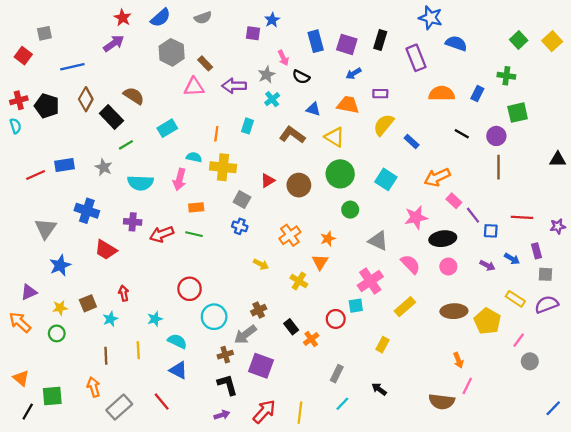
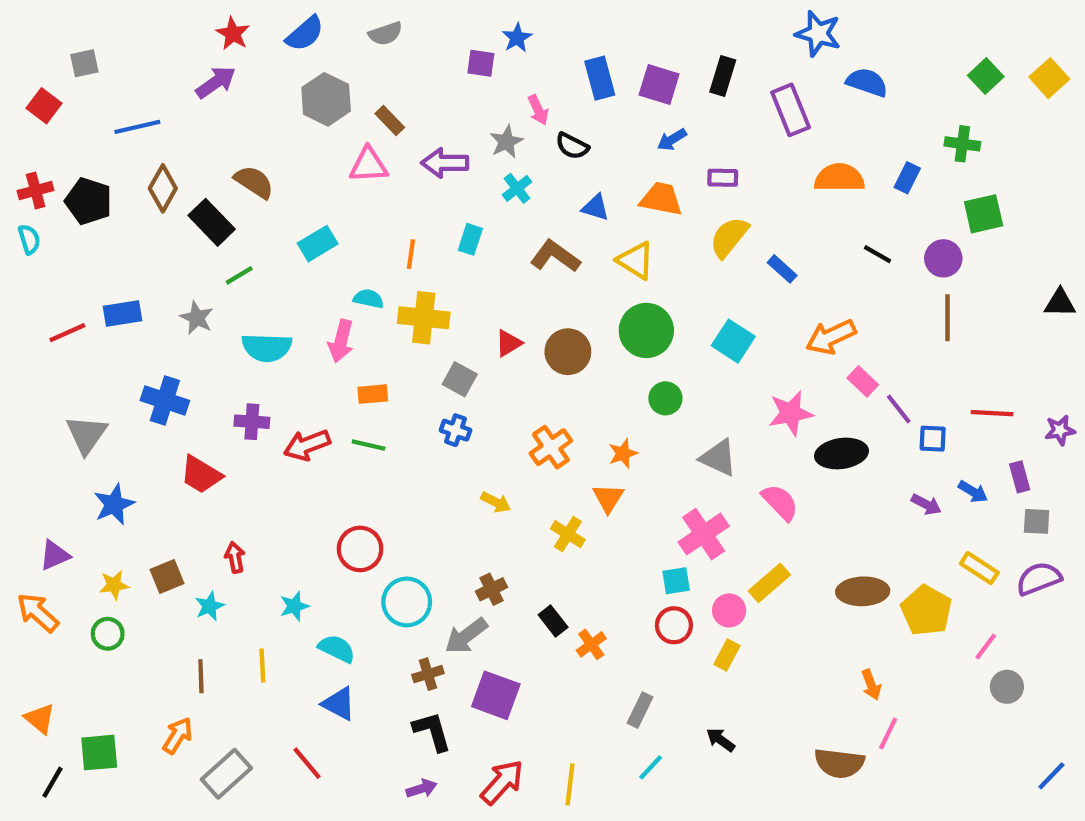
pink circle: (448, 267) -> (729, 610), moved
red circle: (336, 319) -> (674, 625), moved
orange arrow: (94, 387) -> (178, 736), turned 48

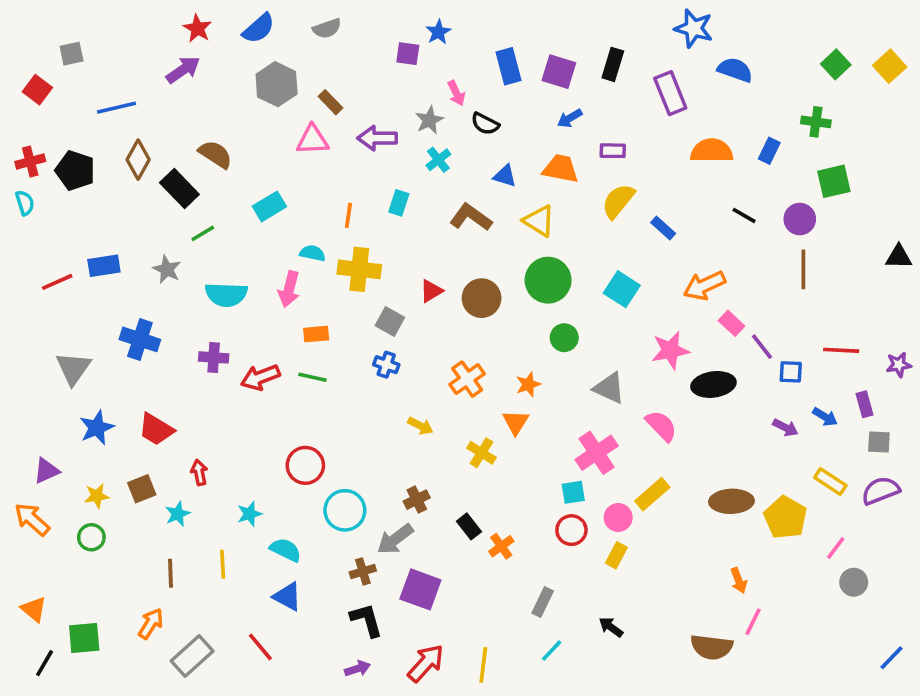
red trapezoid: (201, 475) -> (156, 429), moved

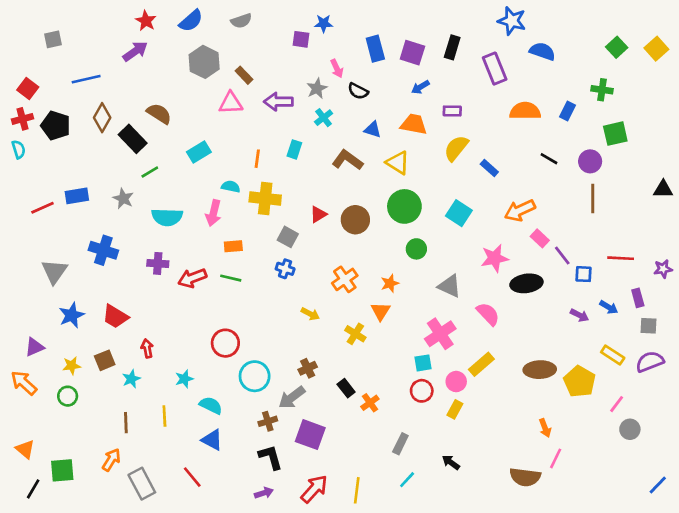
blue star: (438, 32) -> (324, 23), turned 30
red square: (37, 90) -> (28, 88), moved
gray rectangle: (192, 656) -> (142, 484), turned -76

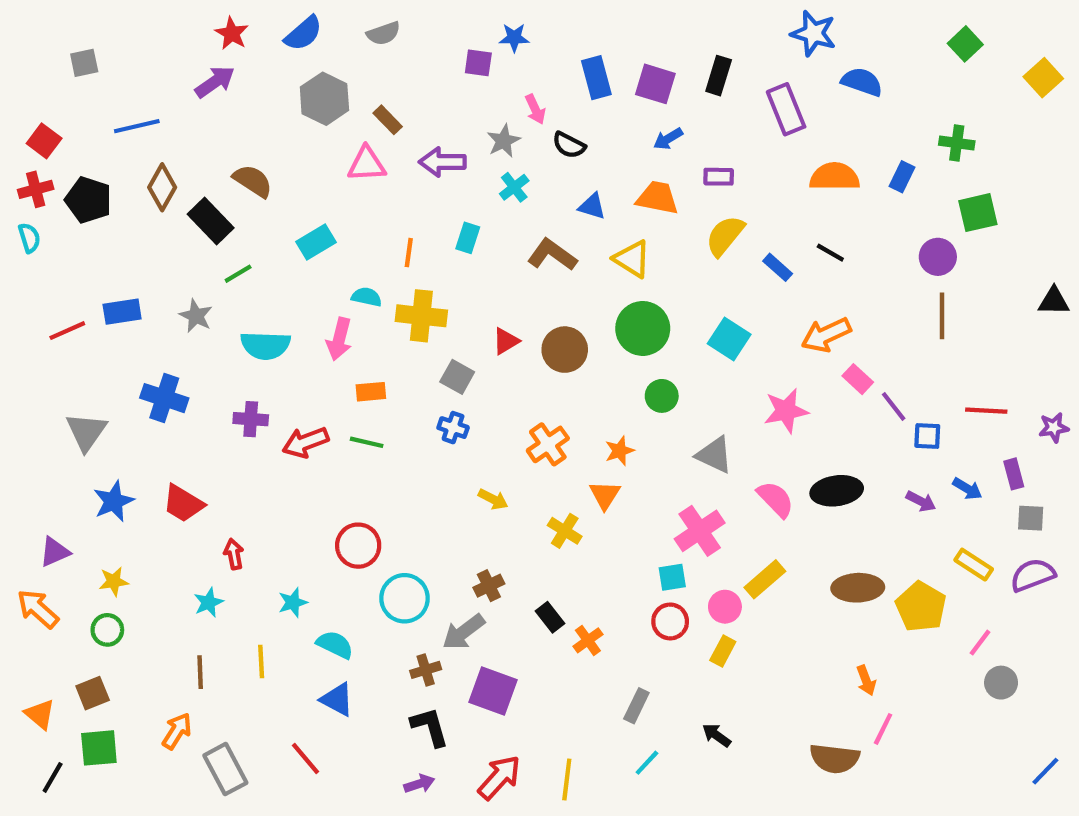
green square: (617, 47) -> (965, 44), moved
black line: (549, 159) -> (830, 253), moved
black ellipse: (526, 283) -> (837, 491), moved
brown square: (105, 360) -> (93, 693), moved

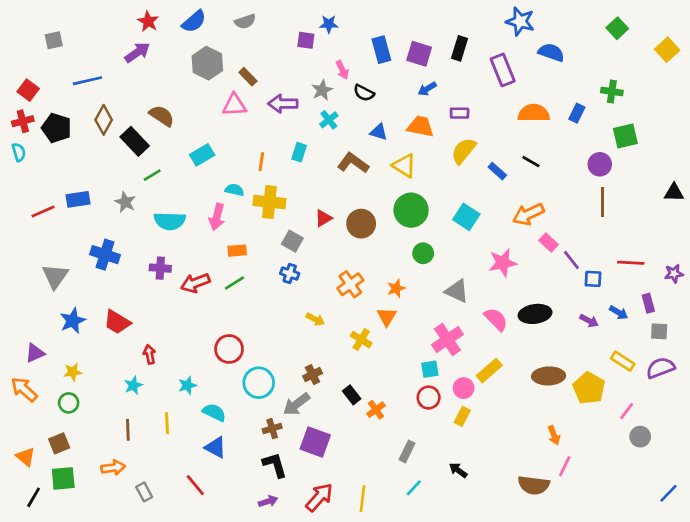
green line: (367, 442) -> (234, 283), turned -45
orange arrow: (177, 731) -> (113, 468), turned 50
gray rectangle: (225, 769) -> (144, 492), size x0.6

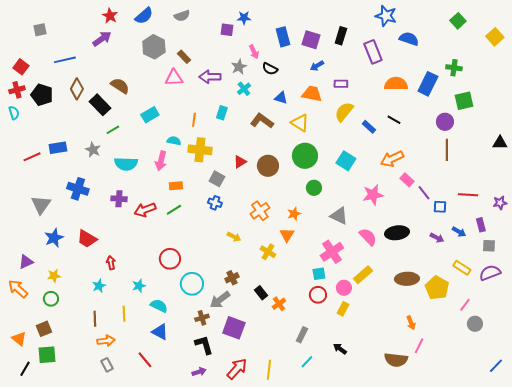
blue rectangle: (577, 113) -> (428, 84), size x1.6
orange arrow: (113, 468) -> (106, 341), moved

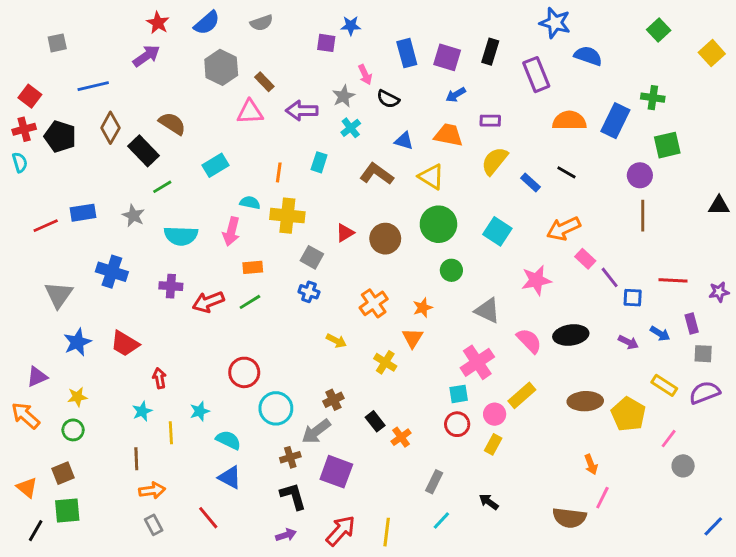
yellow line: (124, 314) -> (171, 433), moved

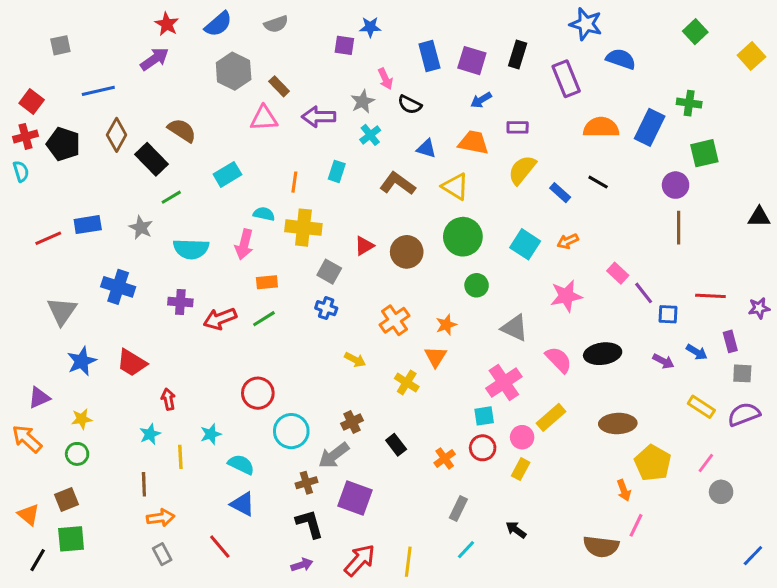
orange arrow: (564, 229) -> (568, 241), moved, size x0.6
yellow pentagon: (628, 414) -> (653, 463), moved
orange cross: (401, 437) -> (445, 458), moved

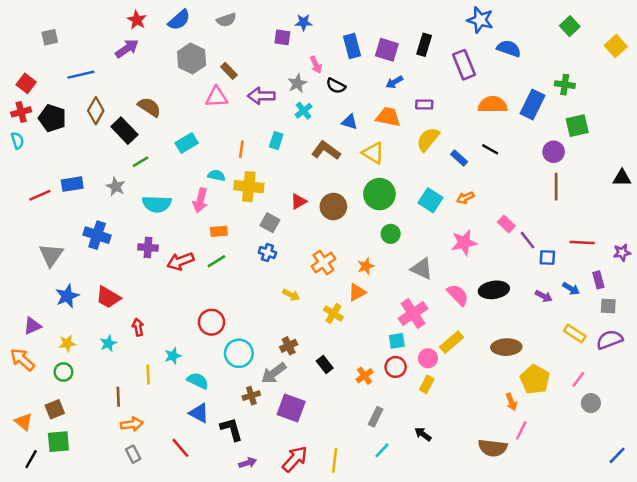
orange triangle: (436, 357) -> (357, 292), turned 30
cyan star: (150, 434) -> (108, 343), moved
black L-shape: (309, 524) -> (231, 429), moved

